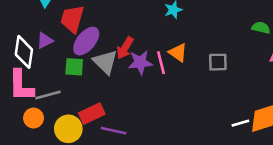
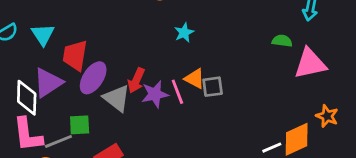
purple triangle: (45, 41) -> (48, 83), size x1.6
gray square: (218, 62) -> (213, 87), moved
green square: (74, 67) -> (80, 125), moved

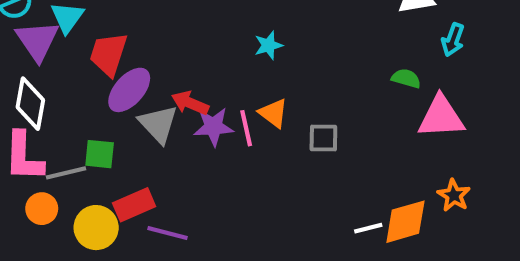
red arrow: (136, 80) -> (190, 103), turned 80
purple triangle: (48, 83) -> (37, 41), moved, turned -40
gray square: (213, 87) -> (323, 138), moved

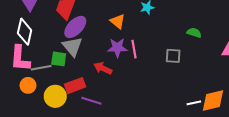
green semicircle: (406, 78) -> (194, 33), moved
red arrow: (190, 103) -> (103, 68), moved
orange triangle: (273, 113) -> (118, 21), moved
gray triangle: (158, 124) -> (72, 47), moved

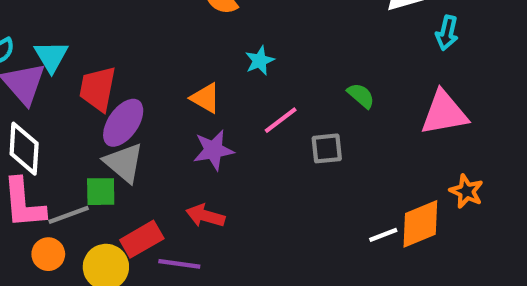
green semicircle: (194, 33) -> (361, 96), turned 32
pink line: (134, 49) -> (281, 120), moved, turned 72
red arrow: (103, 68) -> (205, 216), moved

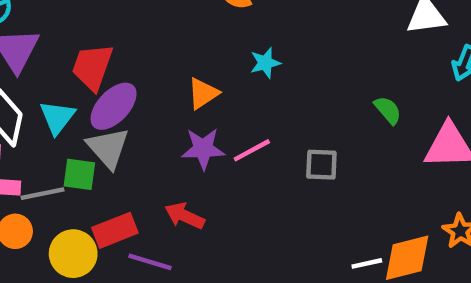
cyan triangle: (51, 56) -> (57, 117), moved
green semicircle: (361, 96) -> (388, 110), moved
orange triangle: (206, 98) -> (203, 93), turned 48
pink line: (281, 120) -> (252, 150), moved

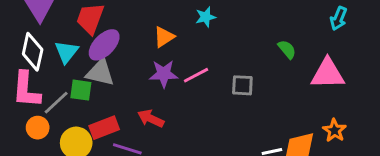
gray triangle: (108, 148) -> (100, 73), turned -36
gray line: (42, 194) -> (56, 103), turned -32

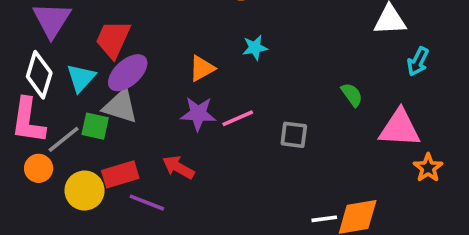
orange star: (334, 130) -> (428, 168), moved

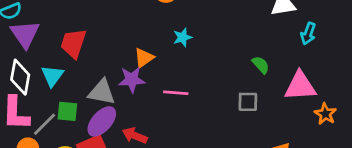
purple ellipse: (128, 73) -> (102, 121), moved
gray triangle: (120, 106) -> (102, 92), moved
purple star: (198, 114) -> (132, 80), moved
pink line: (238, 118) -> (176, 93), turned 35
gray square: (294, 135) -> (248, 102), moved

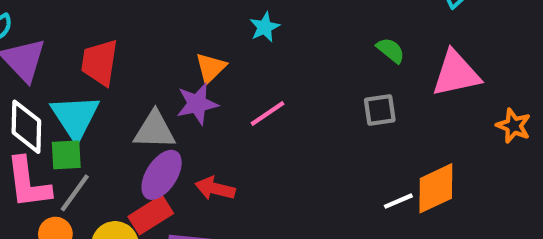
cyan triangle: (52, 76) -> (75, 117), size x1.4
pink line: (176, 93) -> (268, 114), turned -30
green square: (67, 111) -> (66, 155), moved
orange star: (325, 114) -> (514, 126), moved

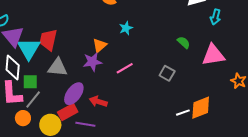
gray square: (380, 110) -> (167, 73), moved, turned 35
cyan triangle: (75, 117) -> (29, 49), moved
gray triangle: (155, 130) -> (58, 67), moved

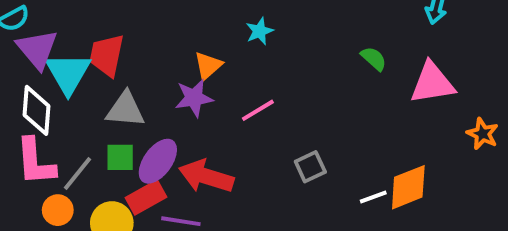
gray square: (167, 73) -> (310, 167), moved, turned 35
green square: (30, 82) -> (120, 157), moved
red arrow: (98, 102) -> (206, 176), size x1.5

